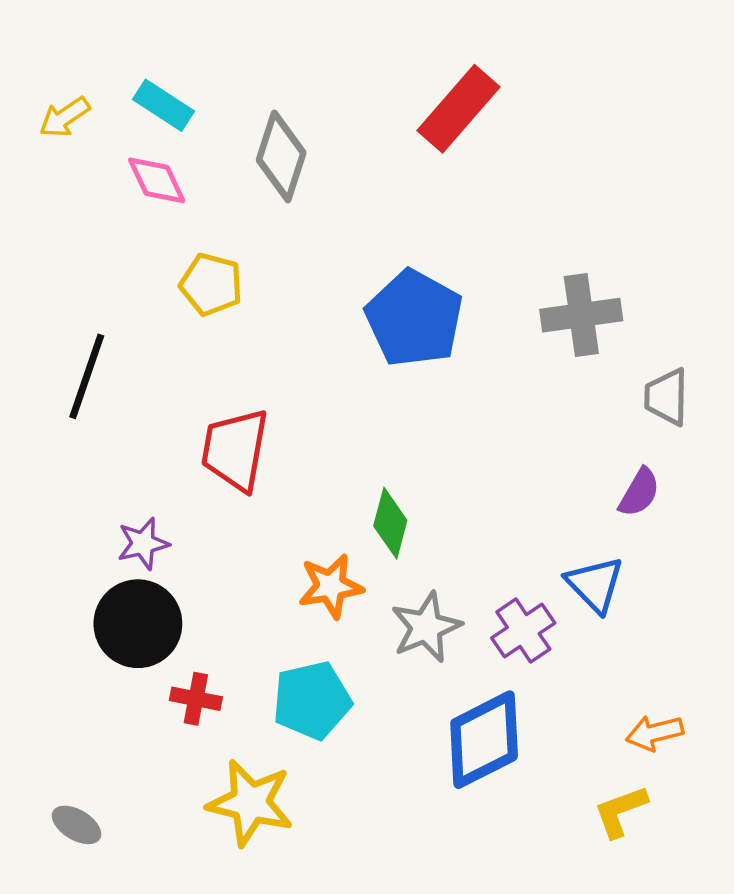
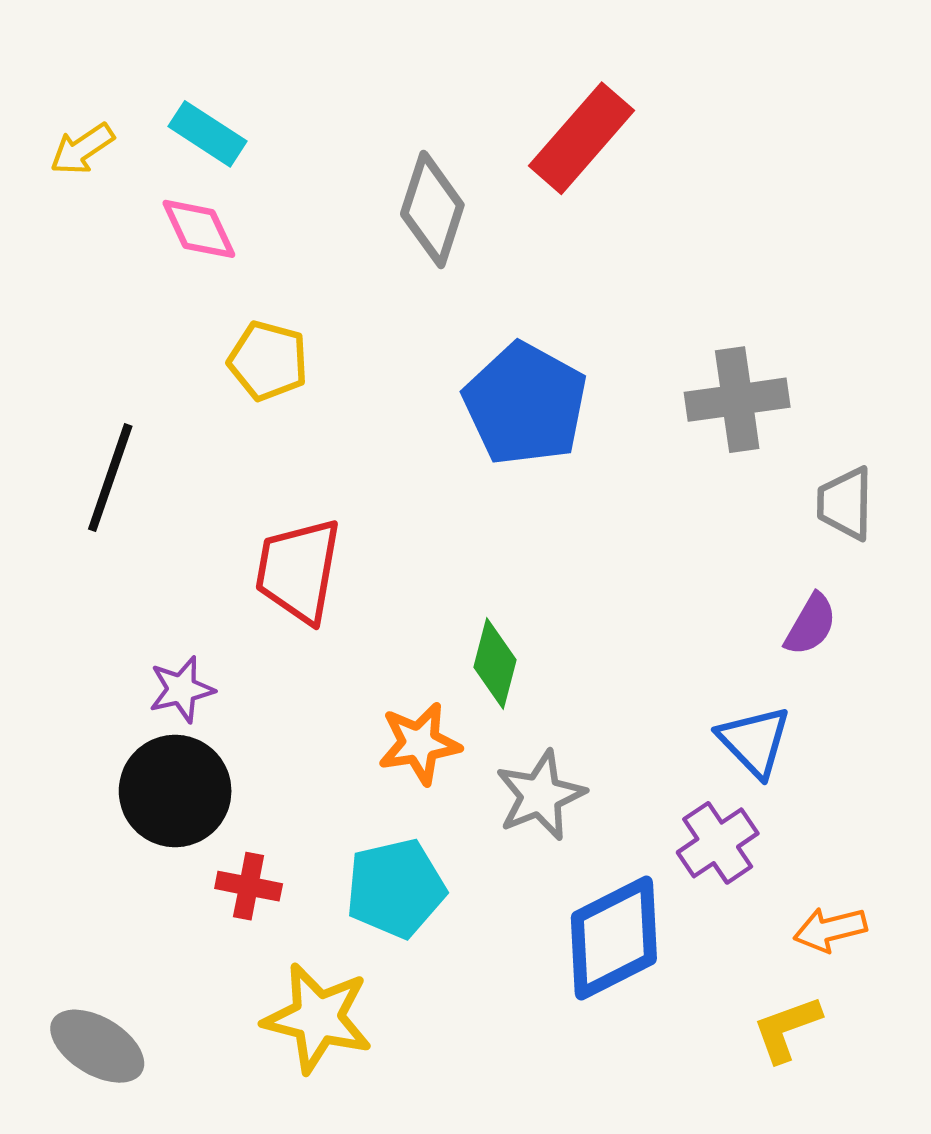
gray diamond: (281, 156) -> (432, 209), moved
purple cross: (523, 631) -> (718, 843), moved
gray ellipse: (77, 825) -> (97, 1046), size x1.5

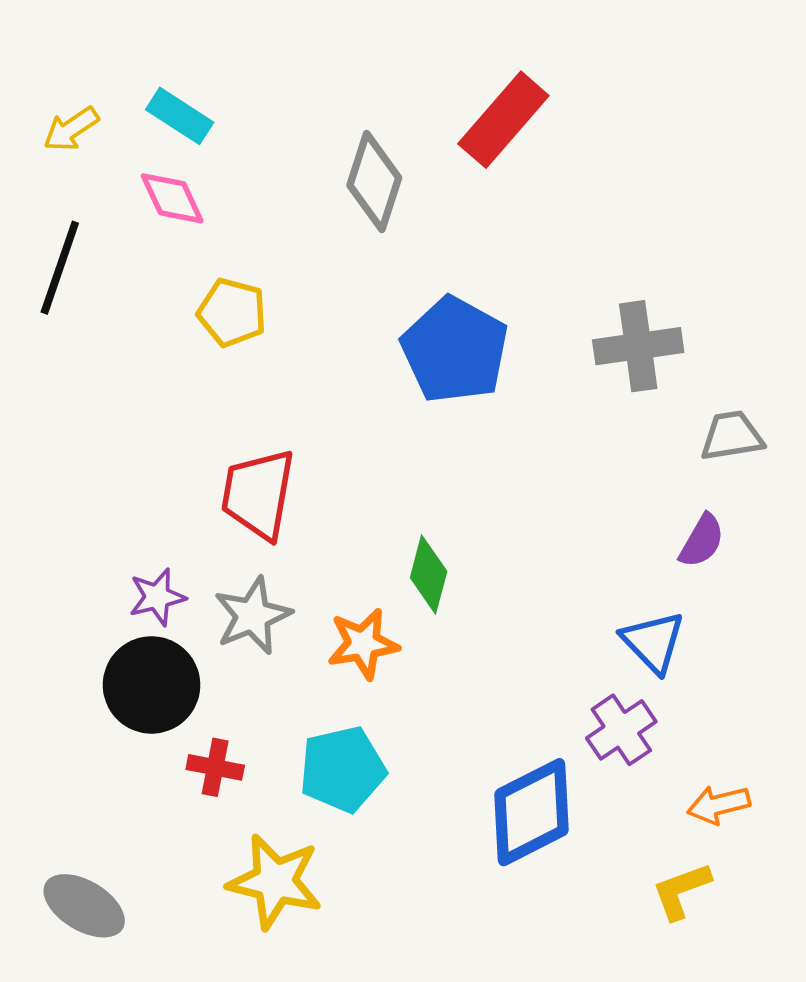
black line: (110, 478) -> (60, 268), moved
gray trapezoid: (845, 503) -> (732, 436), turned 80
gray star: (540, 795) -> (253, 616), moved

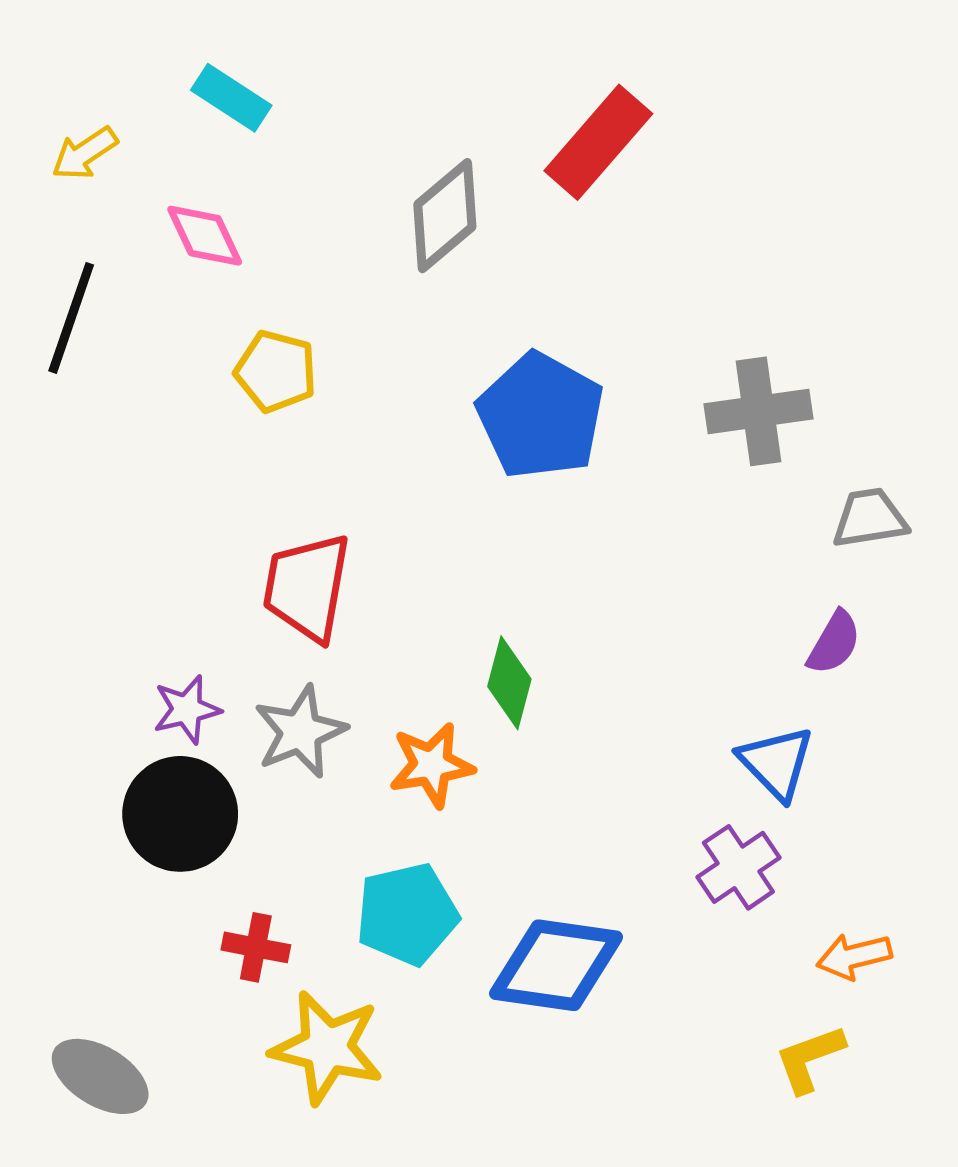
cyan rectangle: (180, 116) -> (231, 98), moved
gray diamond: (374, 181) -> (445, 216), turned 32
red cross: (215, 767) -> (256, 947), moved
blue diamond: (531, 812) -> (556, 965), moved, turned 35

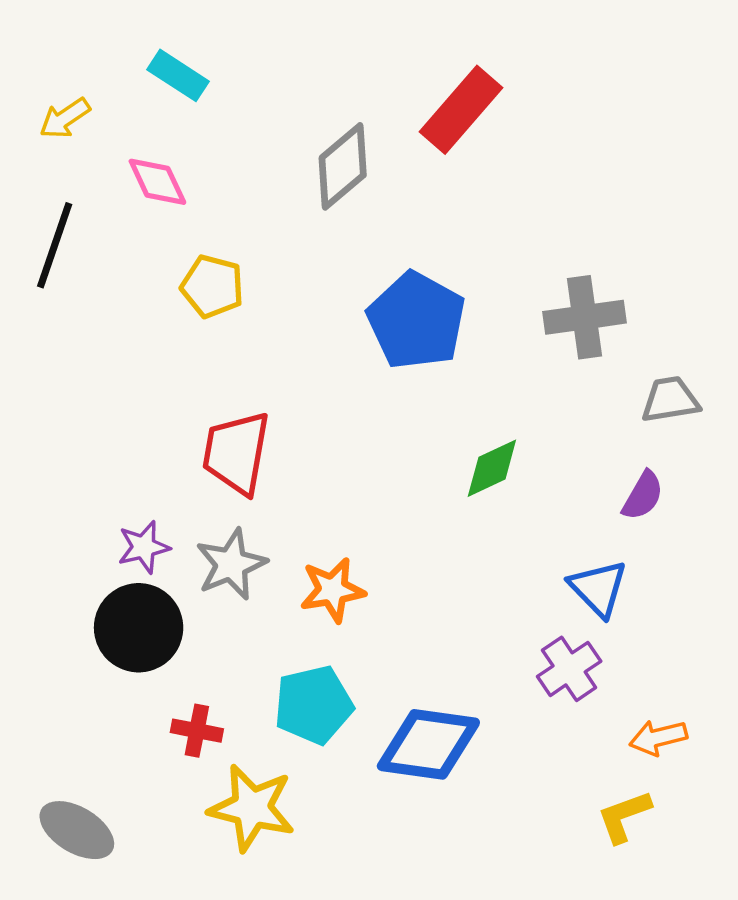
green diamond: (509, 683) -> (492, 468), moved, turned 50

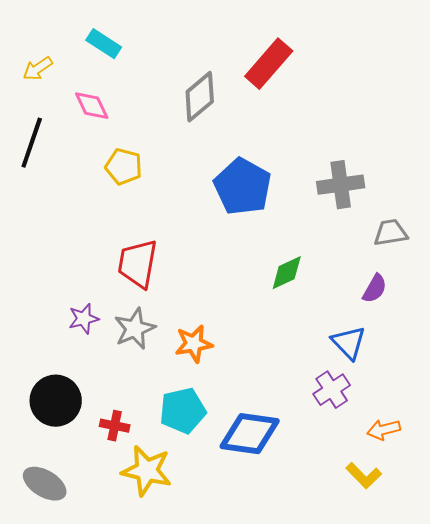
black circle: (139, 628) -> (56, 401), moved
yellow L-shape: (624, 816) -> (364, 476), turned -114

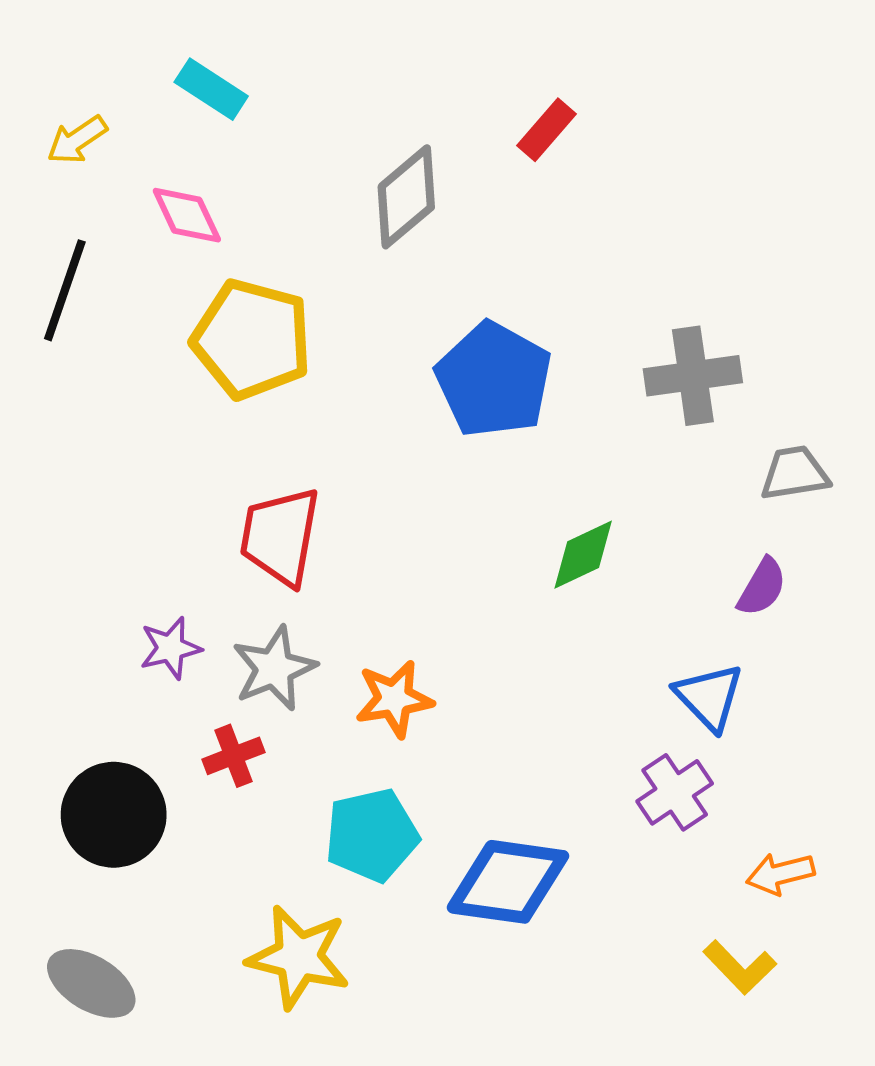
red rectangle: (269, 64) -> (547, 130), size x0.6
yellow pentagon: (124, 167) -> (252, 339), size x1.6
red cross: (115, 426) -> (234, 756), moved, turned -32

